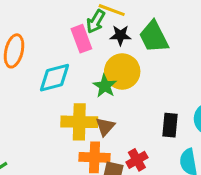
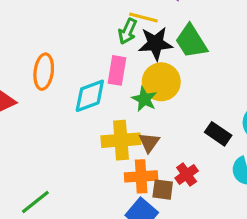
black star: (120, 35) -> (156, 43), size x1.5
pink rectangle: (81, 39) -> (117, 70), moved, turned 36
black rectangle: (170, 125) -> (218, 134), turned -55

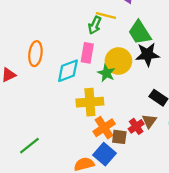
black star: (156, 43) -> (147, 54), moved
brown triangle: (149, 143) -> (149, 121), moved
orange cross: (141, 176) -> (104, 128), turned -30

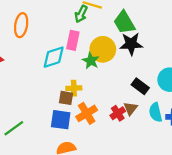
orange ellipse: (35, 54) -> (21, 25), moved
yellow cross: (90, 102) -> (74, 88), size x0.6
brown square: (119, 137) -> (66, 98), moved
blue square: (105, 154) -> (61, 120), moved, turned -35

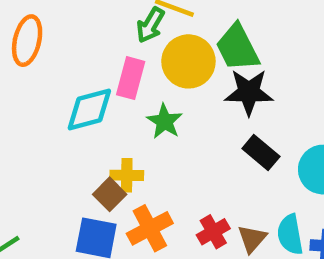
yellow circle: (103, 49) -> (188, 61), moved
black rectangle: (140, 86) -> (261, 152), moved
brown square: (66, 98) -> (110, 194), turned 32
brown triangle: (131, 108) -> (252, 239), moved

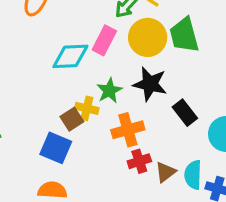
black star: (249, 92) -> (150, 84), moved
green star: (165, 121) -> (109, 91), moved
orange cross: (150, 228) -> (128, 130), moved

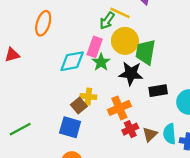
green trapezoid: (184, 35) -> (145, 52), moved, turned 32
green star: (109, 91) -> (101, 62), moved
black rectangle: (185, 113) -> (158, 91), turned -54

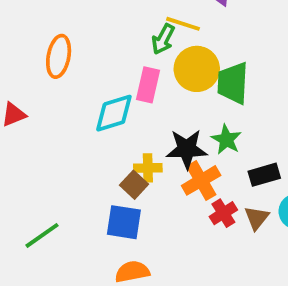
green star: (101, 62) -> (226, 140), moved
black star: (131, 74) -> (187, 149), moved
black rectangle: (158, 91) -> (264, 175), moved

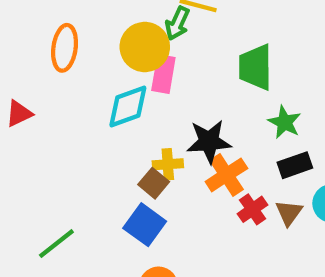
yellow circle: (197, 69) -> (145, 47), moved
green star: (226, 140) -> (284, 122), moved
blue square: (124, 222) -> (145, 225), turned 30

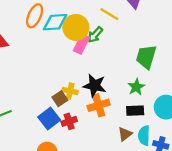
green arrow: (177, 23) -> (95, 35), moved
green trapezoid: (256, 67) -> (146, 57), moved
cyan diamond: (128, 107) -> (55, 22), moved
red cross: (252, 209) -> (69, 121), moved

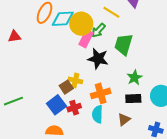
green trapezoid: (146, 57) -> (124, 44), moved
black star: (95, 86) -> (98, 59), moved
cyan semicircle: (144, 136) -> (97, 114), moved

